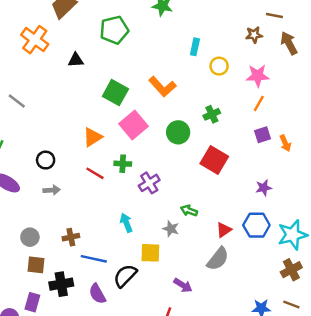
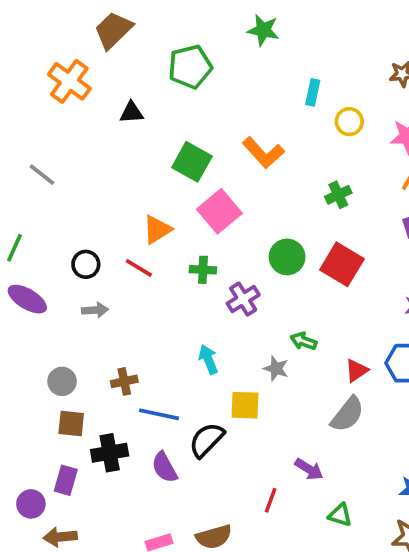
green circle: (178, 132) -> (287, 257), moved
red line: (95, 173) -> (139, 268), moved
purple arrow: (183, 285) -> (309, 469), moved

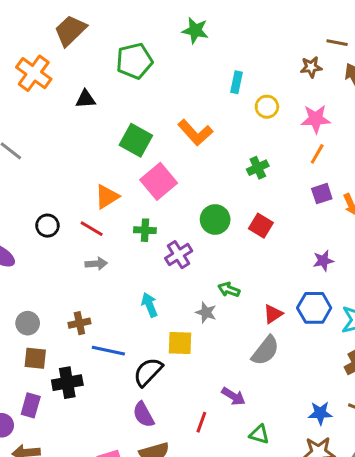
red square: (342, 264) -> (261, 226), size x0.7
gray arrow: (95, 310) -> (96, 264), moved
purple semicircle: (164, 467) -> (143, 415), moved

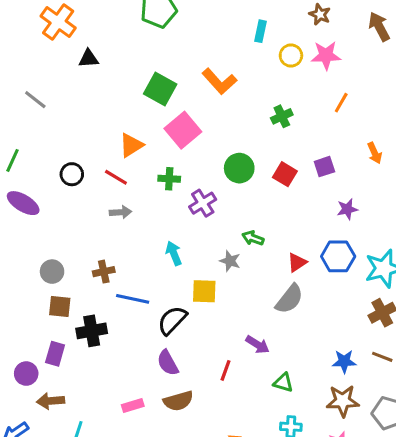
brown star: (311, 67) -> (320, 14), moved, turned 30
black triangle: (86, 99) -> (89, 59), moved
pink star: (316, 119) -> (326, 55), moved
purple square: (322, 194) -> (324, 167), moved

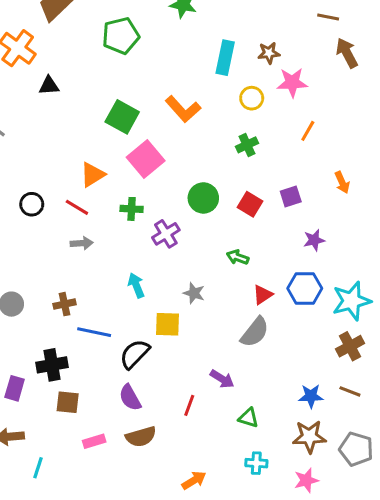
brown star: (320, 14) -> (269, 53), moved, turned -30
cyan rectangle: (261, 31) -> (225, 58), size x1.5
yellow circle: (291, 55) -> (252, 98), moved
green arrow: (253, 238) -> (238, 257), moved
brown square: (60, 307) -> (68, 402), moved

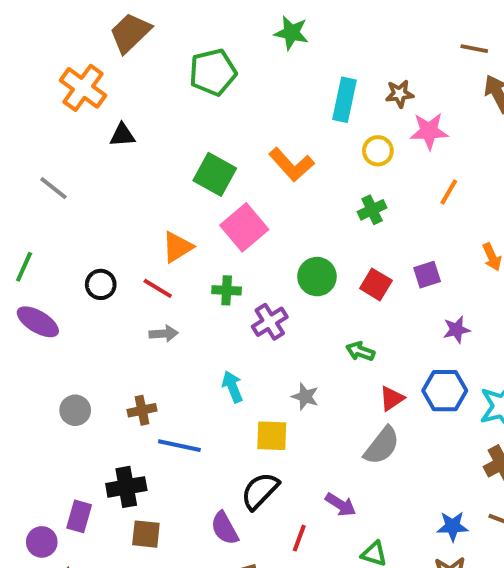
black semicircle: (135, 354) -> (260, 491), moved

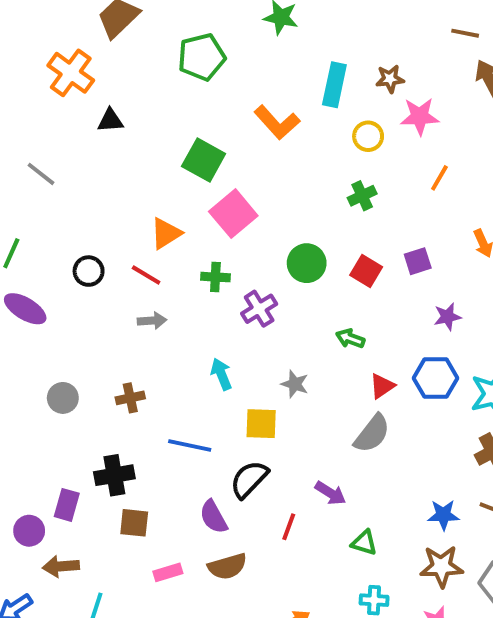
orange L-shape: (291, 165) -> (277, 122), moved
blue line: (179, 446) -> (190, 446), moved

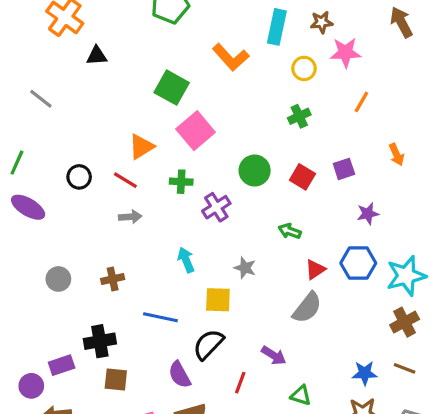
purple rectangle: (67, 505) -> (62, 365), turned 55

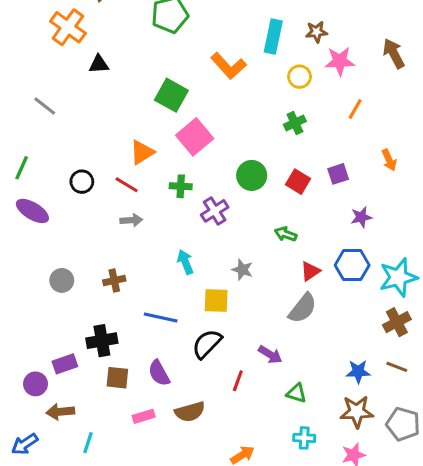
brown arrow: (401, 22) -> (394, 53), moved
purple semicircle: (180, 375) -> (159, 373), moved

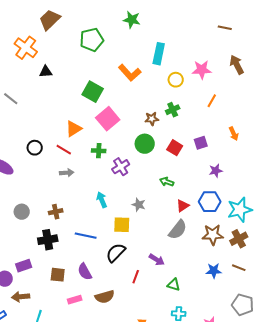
brown star: (317, 32) -> (152, 119), moved
black cross: (102, 341) -> (48, 240), moved
brown star: (357, 412) -> (213, 235), moved

